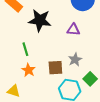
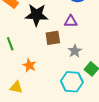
green line: (25, 49) -> (10, 44), moved
brown square: (55, 68) -> (53, 38), moved

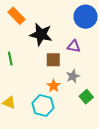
orange star: (29, 65) -> (54, 86), moved
cyan hexagon: (72, 82) -> (43, 105), moved

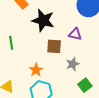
orange star: (54, 86) -> (36, 70), moved

